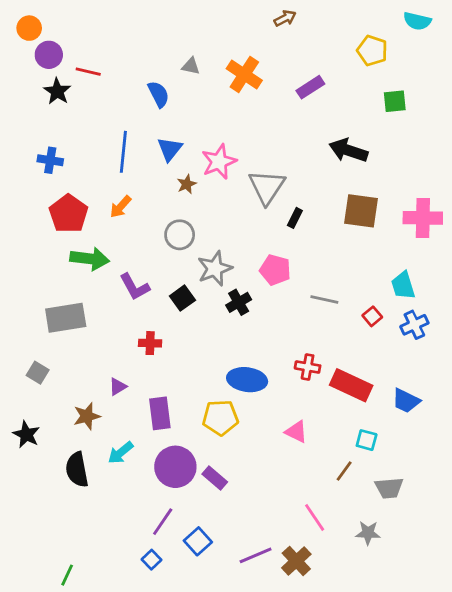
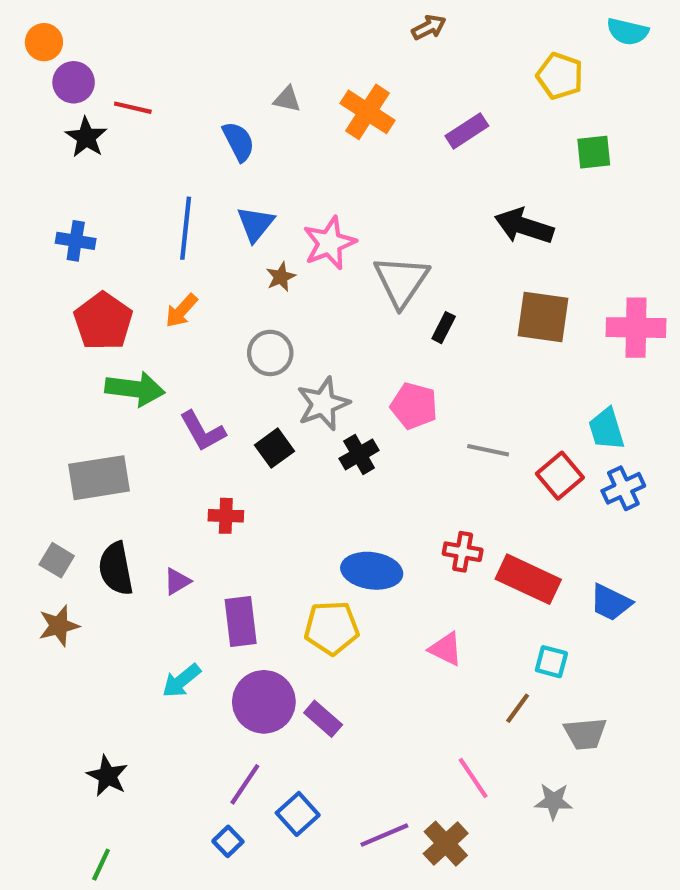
red square: (372, 316) -> (560, 476), size x1.5
brown star: (87, 416) -> (59, 626), moved
black star: (26, 434) -> (107, 776), moved
black semicircle: (77, 470) -> (116, 569), moved

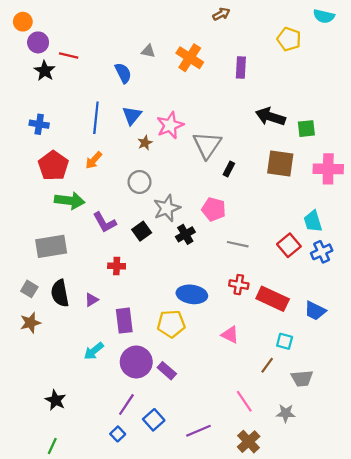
purple rectangle: (467, 131) -> (241, 67), turned -54
green square: (594, 152) -> (306, 129), moved
gray line: (488, 450) -> (238, 244), moved
brown cross: (446, 844) -> (249, 442), moved

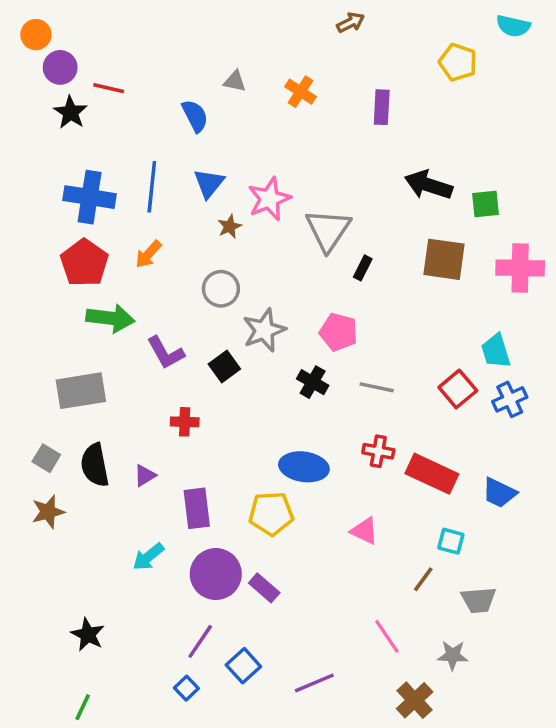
orange cross: (190, 58) -> (300, 92), size x0.7
blue cross: (39, 124) -> (90, 197), moved, size x1.6
black cross: (185, 234) -> (313, 382), moved, turned -30
brown cross: (249, 442) -> (415, 700), moved

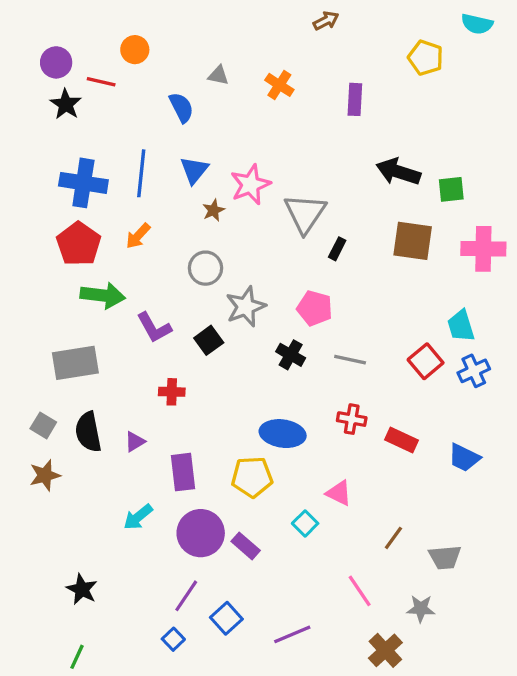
orange circle: (36, 35) -> (135, 50), moved
red rectangle: (432, 474) -> (401, 440), size x0.7
cyan square: (451, 541) -> (305, 523), moved, turned 30

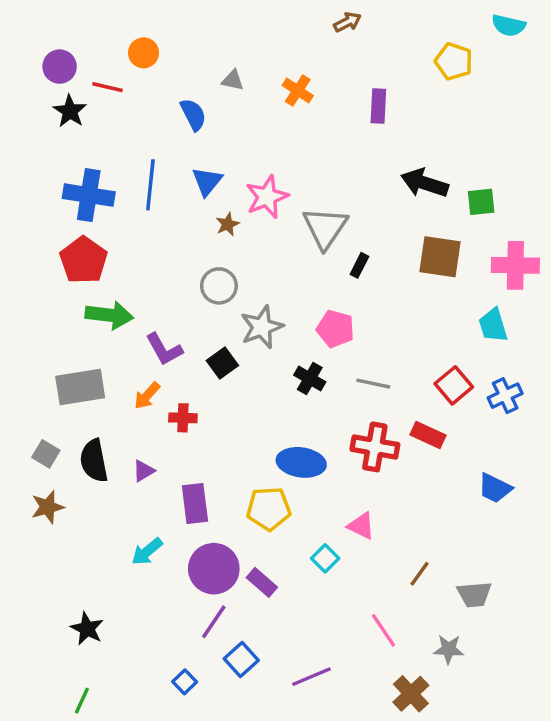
orange arrow: (138, 236) -> (147, 396), moved
cyan trapezoid: (461, 326) -> (493, 325), moved
red cross: (352, 419) -> (375, 447), size x1.5
red rectangle: (401, 440) -> (428, 435), moved
purple line: (186, 596) -> (214, 622), moved

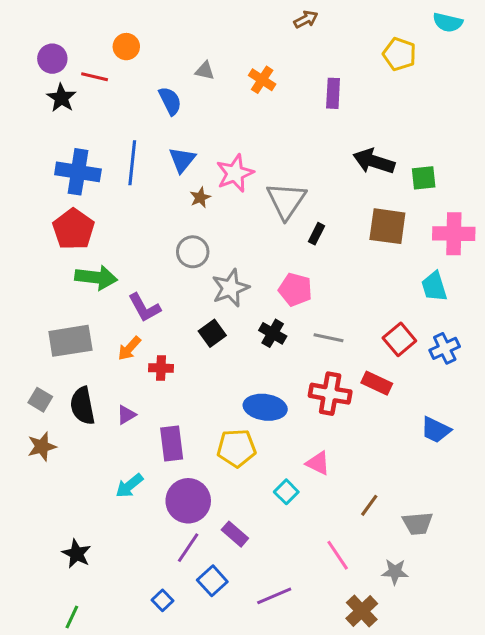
black square: (222, 363) -> (212, 333), moved
purple rectangle: (262, 582) -> (235, 534), moved

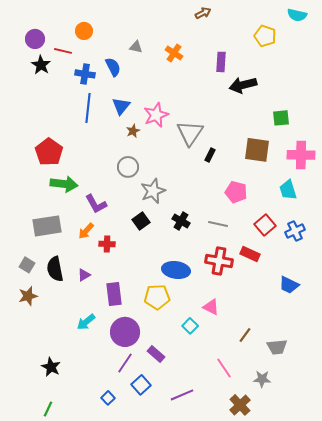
black arrow: (374, 161) -> (243, 85), moved, turned -32
blue cross: (78, 172) -> (85, 74), moved, size x0.7
pink pentagon: (295, 290) -> (236, 192), moved

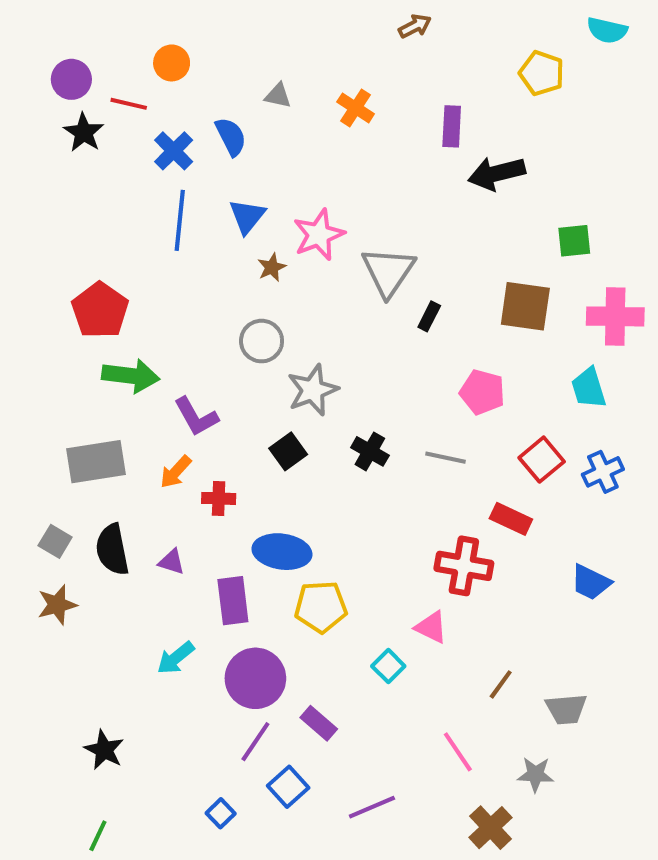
blue cross: (85, 74) -> (174, 151), turned 36
red cross: (219, 261) -> (464, 566), moved
blue ellipse: (176, 270) -> (282, 552), moved
purple triangle: (84, 275) -> (172, 562), turned 48

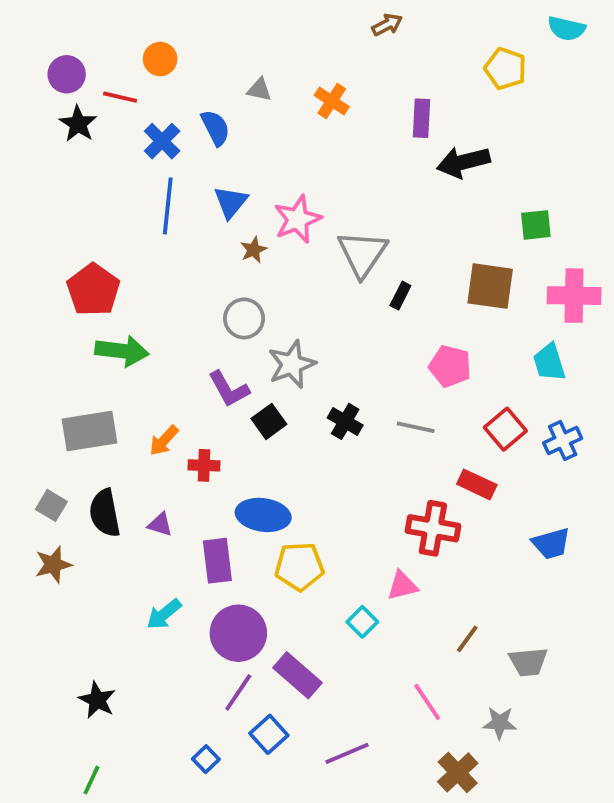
purple L-shape: (196, 417) -> (229, 389), moved
blue trapezoid: (591, 582) -> (551, 544), turned -42
pink triangle: (431, 627) -> (402, 586), turned -40
purple rectangle: (319, 723) -> (297, 675), size x1.4

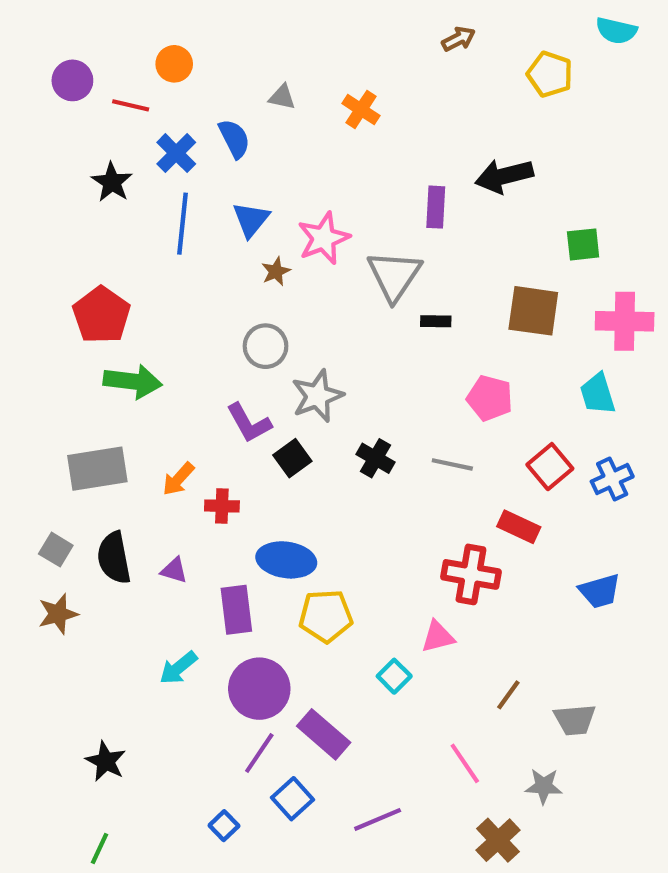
brown arrow: (387, 25) -> (459, 39), moved
purple rectangle: (421, 118) -> (436, 207), moved
black star: (78, 124) -> (112, 182), moved
black rectangle: (400, 296) -> (436, 321), turned 64

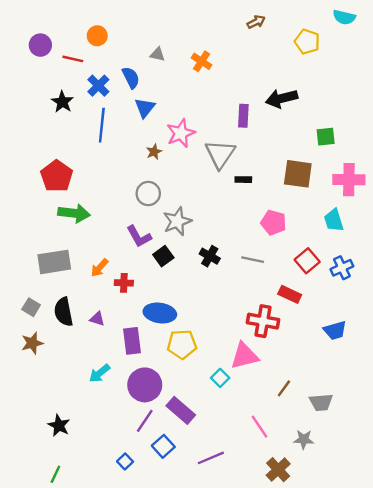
blue triangle: (251, 220) -> (145, 108), moved
pink triangle: (438, 637) -> (244, 356), size x1.5

